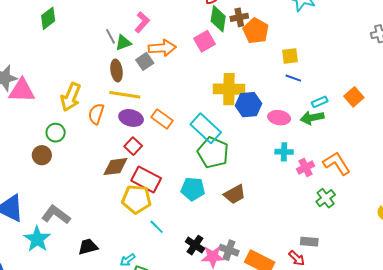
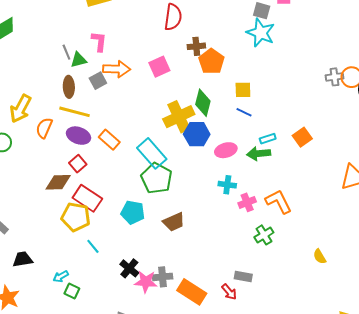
green diamond: (218, 19) -> (203, 103), moved
pink L-shape: (142, 22) -> (99, 41), turned -40
yellow cross: (229, 89) -> (179, 117), turned -32
pink ellipse: (279, 118) -> (226, 150), turned -30
gray cross: (229, 250) -> (163, 277), turned -30

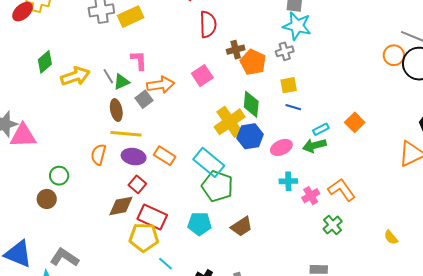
gray cross: (334, 77) -> (285, 51), moved
yellow arrow: (21, 109) -> (75, 76), moved, turned -128

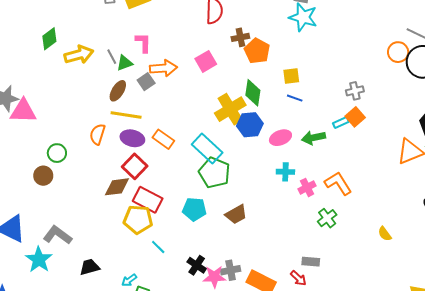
gray cross: (285, 51) -> (355, 91), moved
brown ellipse: (116, 110) -> (118, 91), turned 40
cyan rectangle: (321, 129) -> (341, 122), moved
red square: (137, 184) -> (135, 166), size x1.4

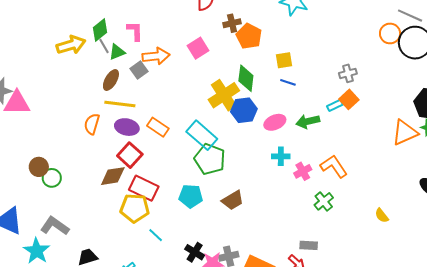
green diamond: (49, 39) -> (100, 30), moved
green circle: (57, 153) -> (52, 178), moved

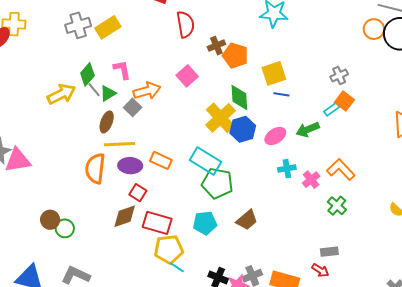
yellow square: (284, 60) -> (274, 73), size x1.4
orange semicircle: (92, 124) -> (95, 168), size x1.4
red square: (130, 155) -> (138, 193), size x0.7
yellow pentagon: (135, 208) -> (169, 249), moved

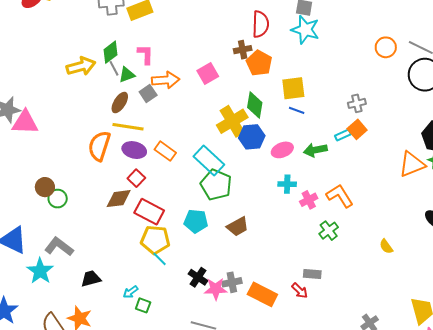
red semicircle: (185, 24) -> (260, 24), moved
orange circle: (374, 29) -> (386, 47), moved

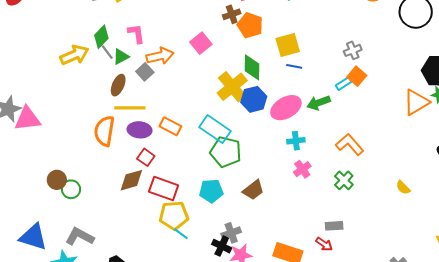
pink ellipse: (282, 150) -> (286, 108), size x1.4
pink cross: (309, 200) -> (302, 169), moved
gray cross: (232, 282) -> (231, 233), moved

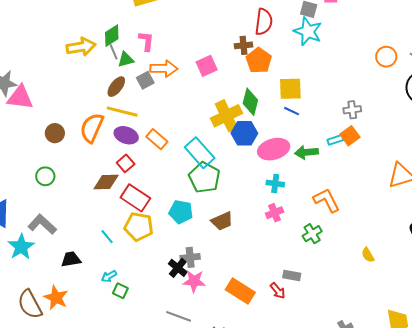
brown circle: (57, 180) -> (55, 133), moved
cyan line: (181, 234) -> (107, 237), moved

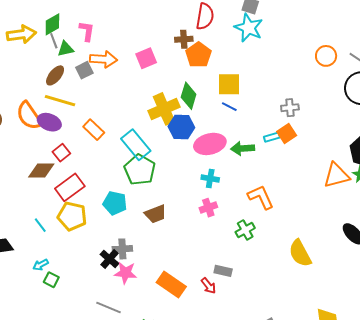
orange semicircle: (92, 128) -> (29, 116), turned -60
purple ellipse: (126, 135) -> (49, 122), moved
red rectangle: (135, 198) -> (70, 187), turned -72
yellow semicircle: (368, 255) -> (300, 253), size x1.8

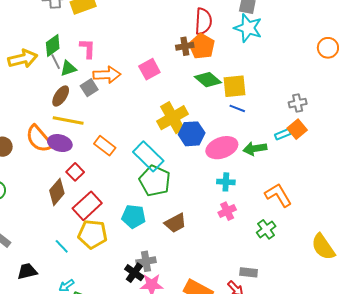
orange pentagon: (198, 55) -> (202, 46), moved
green diamond: (189, 96) -> (208, 80), moved, turned -60
brown diamond: (41, 170) -> (57, 192), turned -44

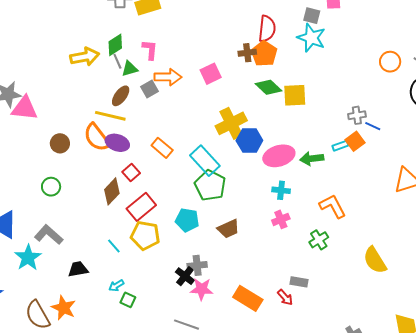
blue line: (237, 108) -> (373, 126), moved
yellow line: (68, 120) -> (110, 116), moved

